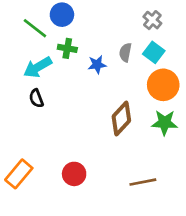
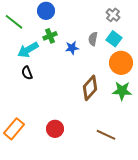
green line: (35, 28) -> (14, 22), moved
green cross: (67, 48) -> (50, 36), turned -32
brown line: (143, 182) -> (106, 135), turned 36

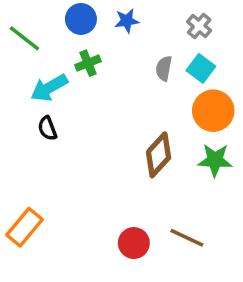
blue star: (72, 48) -> (127, 21), moved
red circle: (55, 129) -> (134, 243), moved

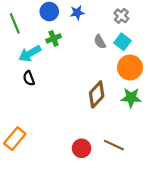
green line: (24, 38) -> (15, 23), turned 30
gray semicircle: (164, 68) -> (100, 42), turned -40

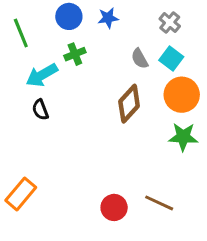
brown diamond: (97, 94) -> (129, 104), moved

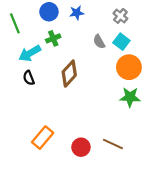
brown diamond: (129, 104) -> (69, 74), moved
orange rectangle: (21, 194) -> (43, 138), moved

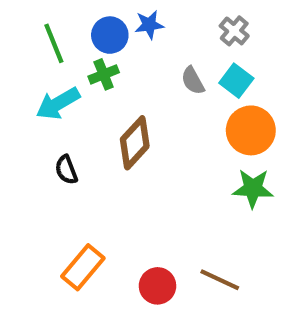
blue circle: (49, 12) -> (110, 35), moved
green line: (15, 23) -> (54, 43), moved
black semicircle: (29, 78) -> (66, 170), moved

